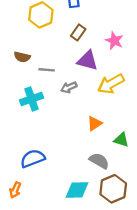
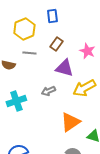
gray line: (47, 70) -> (29, 53), moved
orange triangle: (95, 123) -> (70, 122), size x1.5

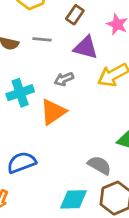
gray line: (29, 53) -> (42, 39), moved
orange triangle: (70, 122) -> (53, 112), moved

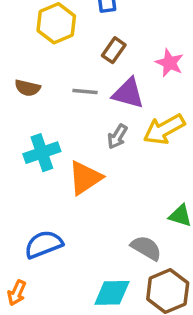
gray line: (42, 39) -> (85, 92), moved
gray arrow: (64, 79) -> (117, 136), moved, turned -36

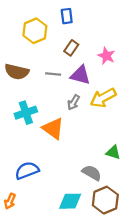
brown semicircle: (28, 88) -> (17, 72), size x1.5
orange triangle: (85, 178) -> (53, 129), turned -50

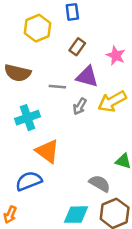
gray line: (53, 74) -> (57, 87), moved
orange triangle: (53, 129) -> (47, 151), moved

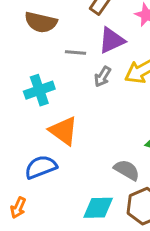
brown semicircle: (18, 73) -> (41, 22), moved
purple triangle: (87, 77) -> (112, 40), turned -40

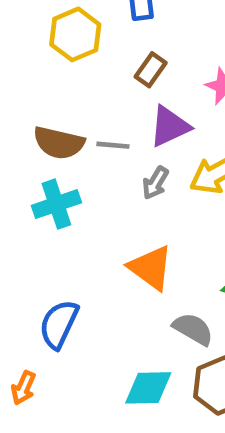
brown semicircle: (41, 22) -> (59, 143), moved
orange triangle: (63, 131) -> (151, 268), moved
blue semicircle: (41, 167) -> (59, 324), turned -44

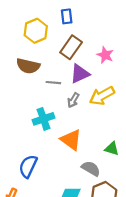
brown rectangle: (151, 70) -> (71, 47), size x1.5
brown semicircle: (59, 143) -> (28, 66), moved
cyan cross: (56, 204) -> (43, 119), moved

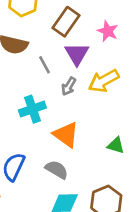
purple triangle: (80, 74) -> (77, 54), turned -35
gray line: (53, 83) -> (45, 65), turned 56
gray semicircle: (91, 168) -> (57, 170), moved

